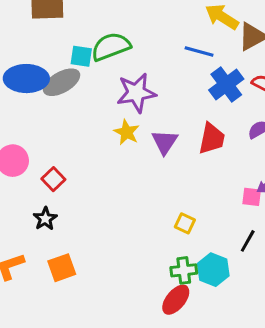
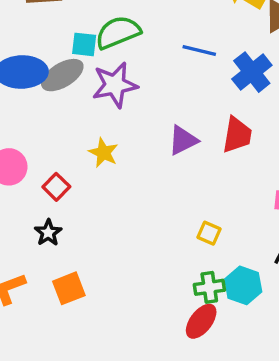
blue line: (199, 52) -> (199, 50), moved
purple star: (136, 93) -> (115, 85), moved
yellow star: (127, 132) -> (103, 153), moved
purple triangle: (165, 142) -> (183, 140), turned 32

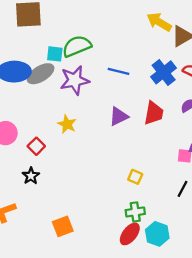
blue line: (199, 50) -> (119, 71), moved
cyan hexagon: (243, 285) -> (157, 234), moved
orange square: (69, 288) -> (63, 226), moved

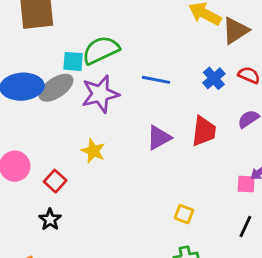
blue cross: (164, 72) -> (214, 78), size x0.7

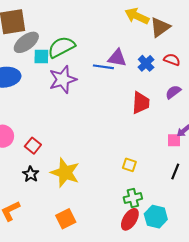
gray ellipse: (56, 88) -> (26, 42), moved
purple triangle: (159, 138) -> (117, 58), moved, turned 42
yellow star: (93, 151) -> (65, 173), moved, size x1.6

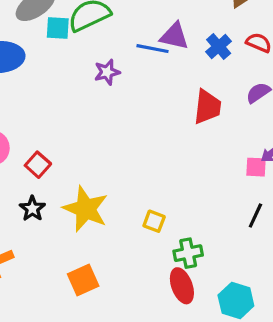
purple star: (63, 79) -> (107, 72), moved, size x0.6
yellow square: (129, 165) -> (154, 221), moved
cyan hexagon: (156, 217) -> (236, 301), moved
red ellipse: (130, 219) -> (182, 286), turned -55

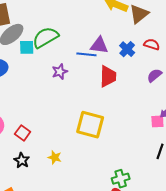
red trapezoid: (207, 107) -> (108, 76), moved
yellow star: (86, 209) -> (55, 157), size x0.5
yellow square: (154, 221) -> (90, 125), moved, size x2.0

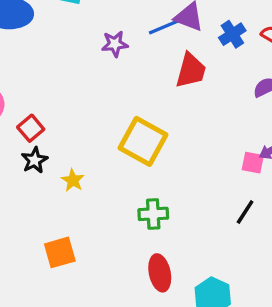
blue line: (86, 54) -> (165, 27), turned -42
black star: (22, 160) -> (35, 160), moved
green cross: (121, 179) -> (153, 214), moved

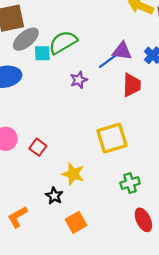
yellow square: (143, 141) -> (112, 138), turned -32
black star: (35, 160) -> (54, 196), moved
yellow star: (73, 180) -> (73, 174), size x1.5

